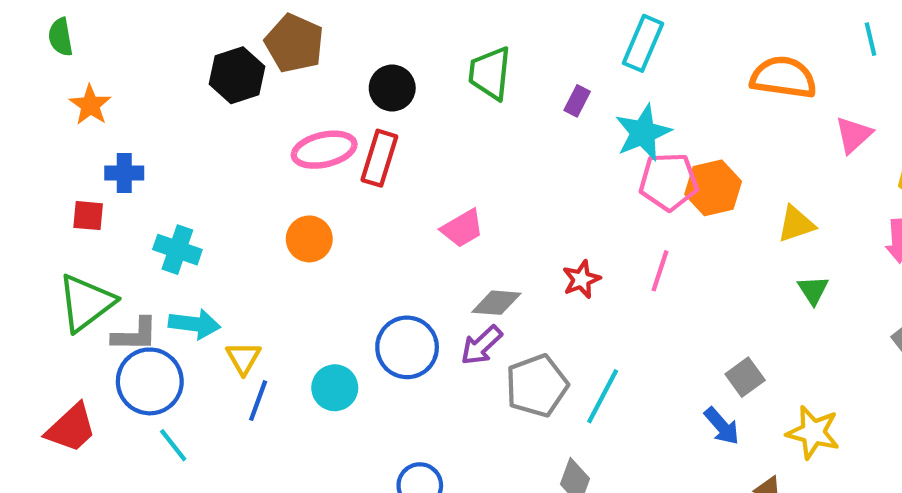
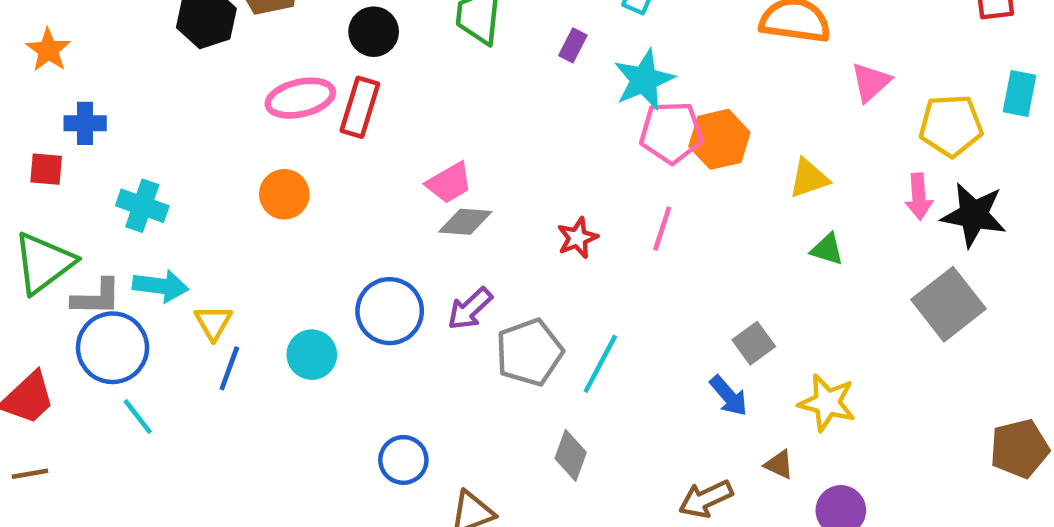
green triangle: (813, 290) -> (827, 249), turned -40
gray diamond: (496, 303) -> (465, 222), moved

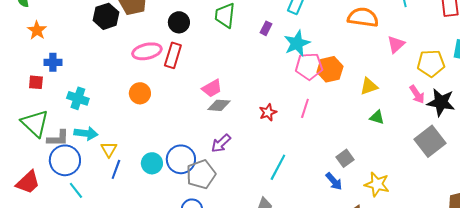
pink arrow: (919, 197) -> (417, 94), turned -30
green triangle: (44, 263) -> (35, 123), turned -40
blue circle: (390, 311) -> (181, 159), moved
gray pentagon: (529, 352) -> (201, 174), moved

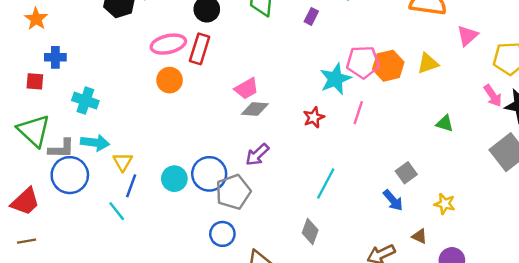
cyan star: (297, 43) -> (335, 79), moved
yellow triangle: (369, 86) -> (428, 63), moved
orange circle: (140, 93) -> (170, 80), moved
yellow star: (377, 184) -> (445, 204), size x0.7
cyan line: (76, 190) -> (117, 211), moved

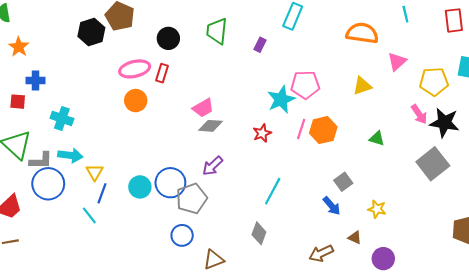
red rectangle: (200, 49) -> (162, 73), size x0.7
orange hexagon: (388, 66) -> (323, 130), moved

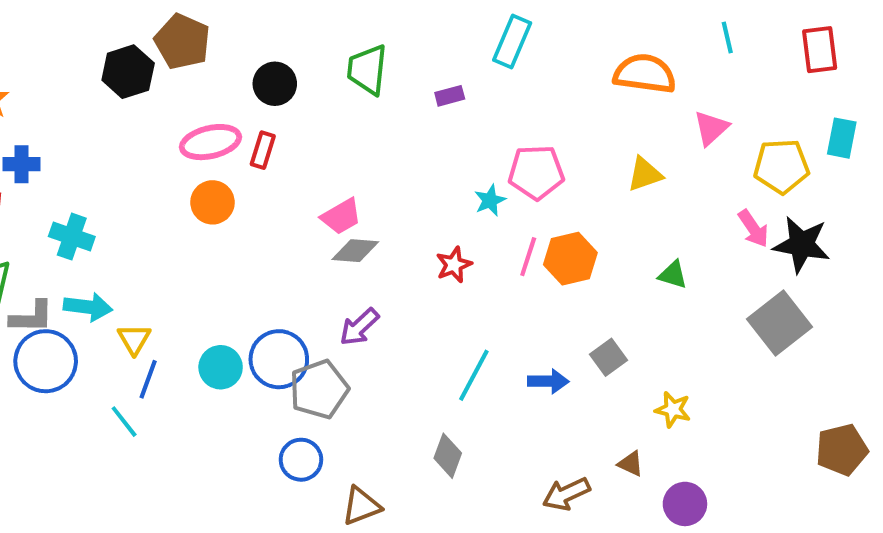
purple rectangle: (260, 45) -> (450, 96), turned 48
cyan star: (281, 99) -> (490, 200), size x0.6
blue arrow: (332, 206) -> (548, 381), moved, turned -48

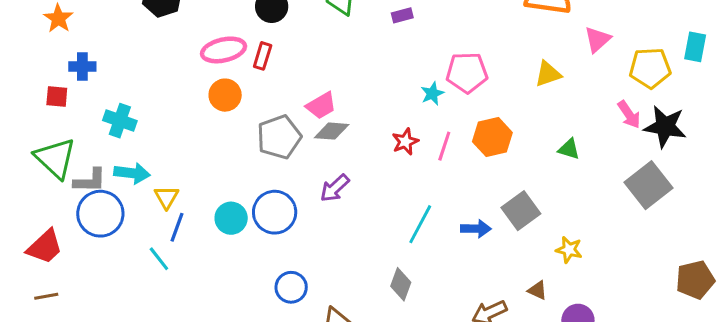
pink line: (528, 257) -> (444, 146), moved
gray square: (609, 357) -> (521, 211), size x1.4
gray pentagon: (319, 389) -> (279, 137), moved

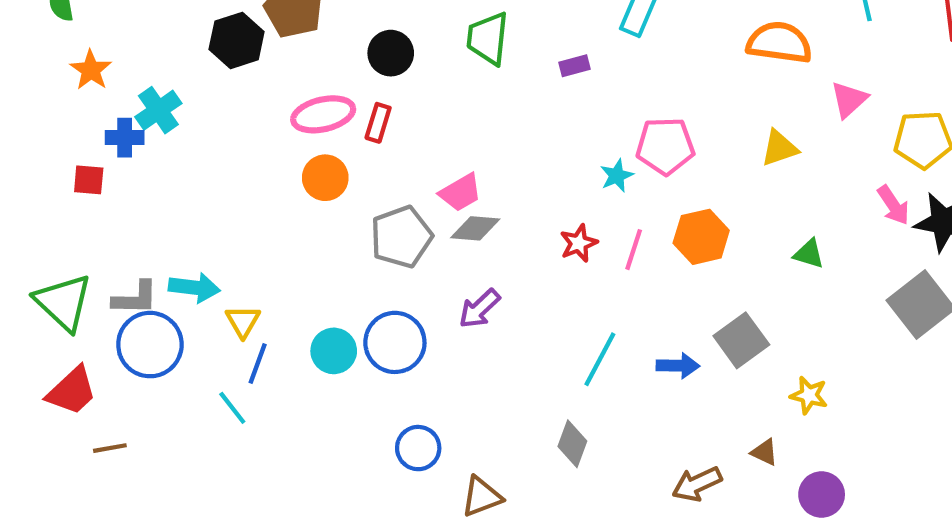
cyan cross: (120, 121) -> (158, 110), moved, turned 36
green triangle: (55, 158) -> (63, 302), moved
brown line: (46, 296) -> (110, 448), moved

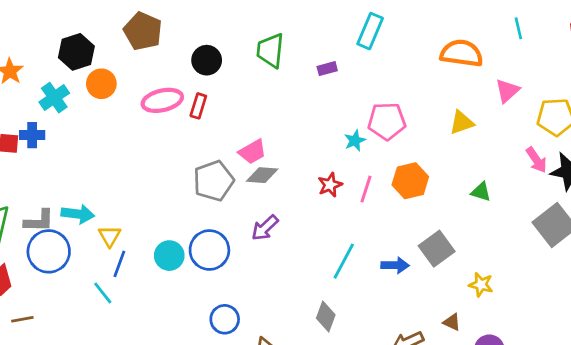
black hexagon: (237, 40) -> (76, 52), moved
blue cross: (125, 138) -> (32, 135), moved
orange circle: (325, 178) -> (101, 84), moved

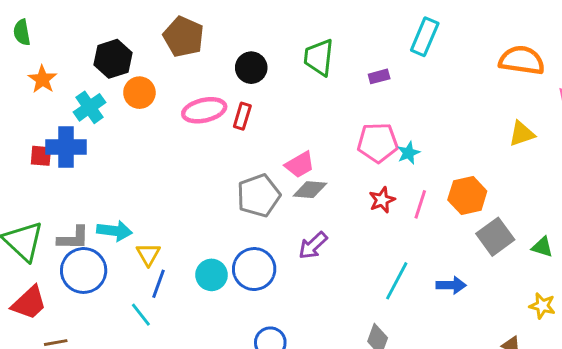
pink pentagon: (387, 121) -> (378, 143), moved
blue cross: (32, 135) -> (66, 147), size x1.5
green triangle: (481, 192) -> (542, 247), moved
gray square: (437, 249) -> (495, 237), moved

